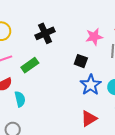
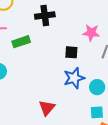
black square: (81, 61) -> (71, 52), turned -32
red triangle: (89, 119) -> (47, 108), moved, turned -36

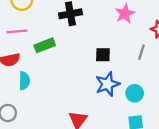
pink star: (91, 33) -> (125, 14), moved, turned -30

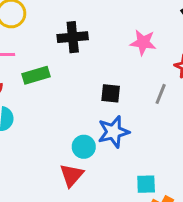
pink star: (125, 14) -> (143, 42), turned 30
cyan circle: (135, 93) -> (84, 147), moved

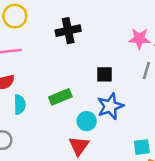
pink star: (143, 42) -> (139, 39), moved
green rectangle: (36, 75) -> (60, 97), moved

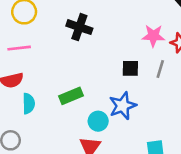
black cross: (68, 31) -> (79, 27), turned 30
black square: (105, 74) -> (130, 68), moved

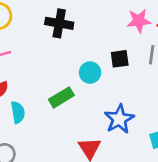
blue star: (123, 106) -> (119, 119), moved
cyan circle: (98, 121) -> (90, 73), moved

